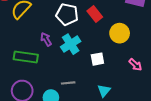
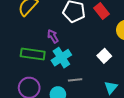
cyan cross: (71, 44) -> (61, 58), moved
white square: (97, 59) -> (104, 56), turned -32

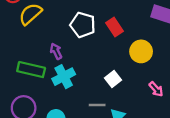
gray line: (75, 80) -> (97, 105), moved

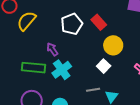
white pentagon: (83, 25) -> (72, 24), turned -30
yellow circle: (141, 51) -> (113, 45), moved

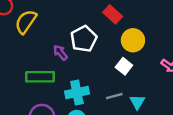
white pentagon: (72, 24) -> (84, 39), moved
cyan cross: (62, 70) -> (77, 93), moved, turned 30

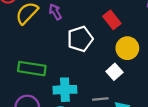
purple arrow: (60, 53) -> (55, 12), moved

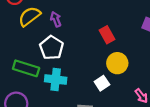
white pentagon: (80, 39) -> (52, 48), moved, turned -30
cyan cross: (65, 90) -> (56, 80), moved

